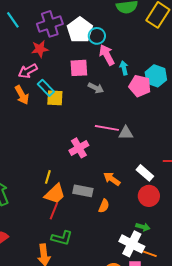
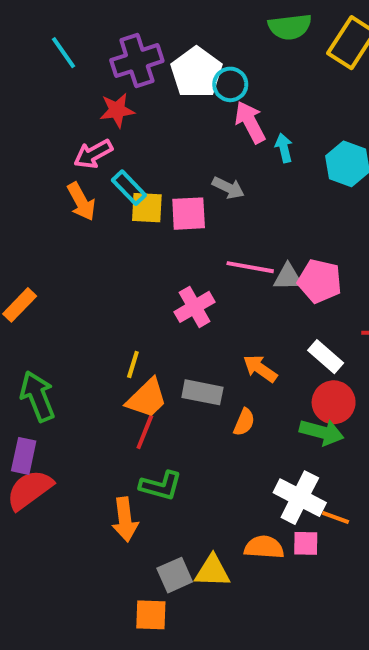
pink square: (79, 68) -> (189, 214), moved
pink pentagon: (140, 86) -> (320, 281), moved
green arrow: (143, 227) -> (322, 432), moved, size x1.5

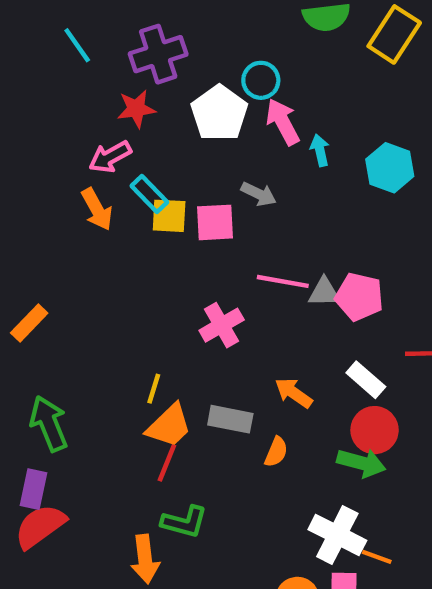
white pentagon: (196, 72) -> (219, 113), moved

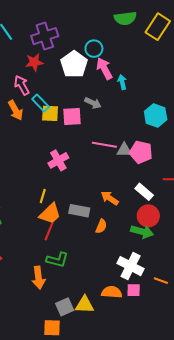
pink arrow: (110, 157) -> (22, 85), turned 90
cyan hexagon: (390, 168) -> (156, 115), moved
pink cross: (222, 325) -> (58, 160), moved
orange line: (377, 557) -> (161, 281), moved

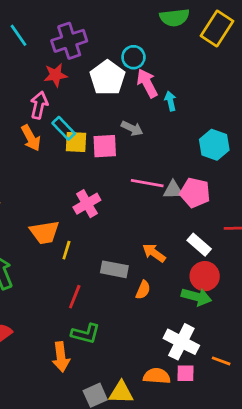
pink arrow: (22, 85) -> (39, 105), turned 42
orange trapezoid: (50, 214) -> (45, 232), moved, turned 35

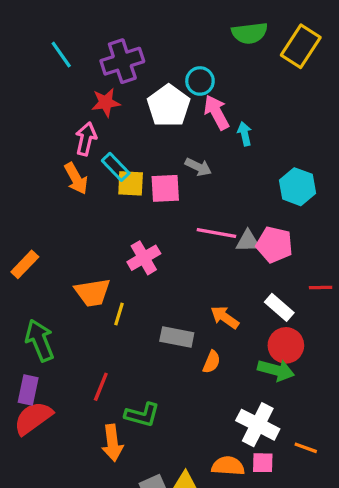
red line: (75, 297) -> (101, 387), moved

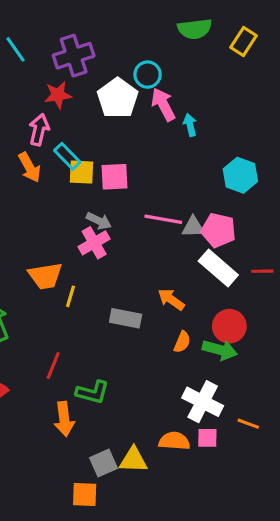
yellow rectangle: (301, 46) -> (243, 42), size x0.7
gray arrow: (198, 167) -> (99, 221), moved
white rectangle: (279, 307) -> (218, 268), moved, size x1.4
orange semicircle: (212, 362) -> (182, 342), moved

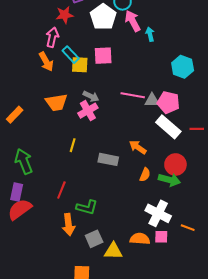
pink square: (115, 177) -> (103, 56), moved
orange trapezoid: (45, 276) -> (56, 102), moved
gray square: (104, 463) -> (94, 239), moved

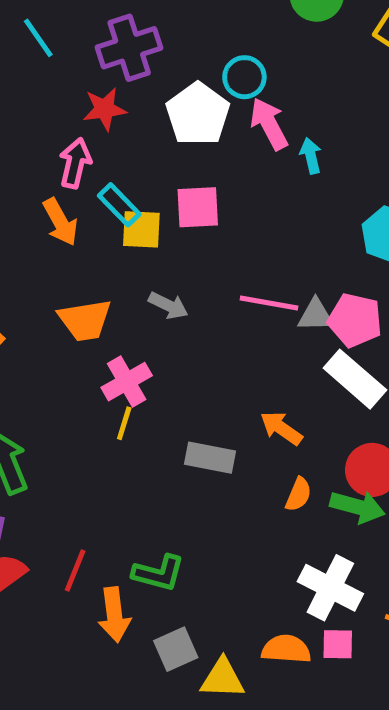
pink cross: (88, 111) -> (127, 382), moved
red line: (61, 190) -> (75, 571), moved

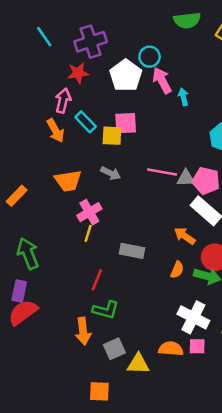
yellow square: (141, 229) -> (112, 136), moved
orange arrow: (281, 428) -> (185, 236), moved
red line: (75, 571) -> (97, 280), moved

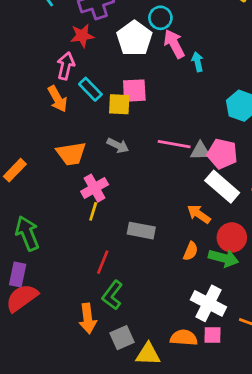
green L-shape: (106, 310) -> (112, 295), turned 112

